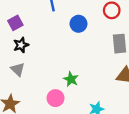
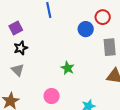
blue circle: (79, 24) -> (86, 29), moved
green star: (71, 79) -> (68, 68), moved

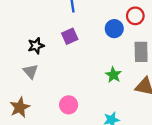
purple square: (16, 28) -> (70, 36), moved
green star: (68, 68) -> (113, 75), moved

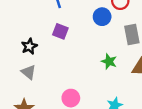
purple square: (70, 36) -> (60, 31), turned -35

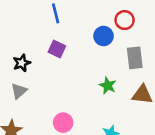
gray triangle: (28, 72) -> (19, 91), turned 35

